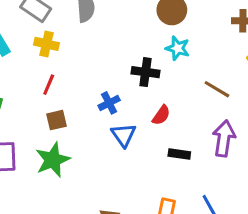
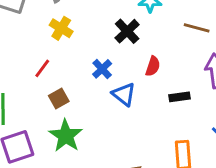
yellow cross: (46, 44) -> (61, 28), moved, turned 35
black cross: (145, 72) -> (127, 31), turned -35
red line: (49, 85) -> (42, 68), turned 30

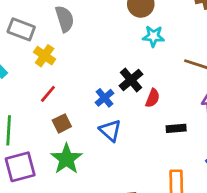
yellow cross: (61, 28) -> (45, 56), moved
black cross: (127, 31) -> (131, 80), moved
blue triangle: (124, 94) -> (110, 131), moved

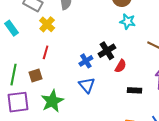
red line: (48, 94) -> (46, 52), turned -32
brown square: (62, 123) -> (35, 76), moved

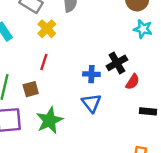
blue cross: (86, 61) -> (91, 74), turned 32

